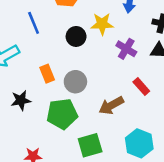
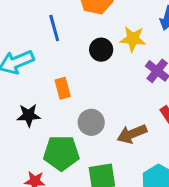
gray circle: (75, 82) -> (91, 122), moved
green pentagon: (62, 114) -> (61, 153), moved

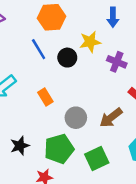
blue line: (54, 28) -> (39, 49), moved
black star: (29, 115) -> (20, 146), moved

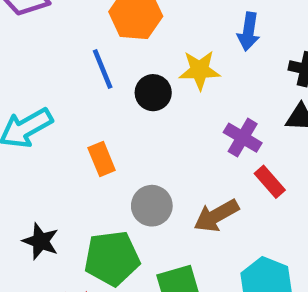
purple cross: (117, 62) -> (243, 138), moved
black star: (20, 146) -> (41, 241), turned 30

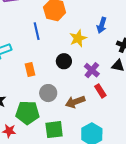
yellow star: (200, 70) -> (78, 38), turned -30
black circle: (153, 93) -> (64, 61), moved

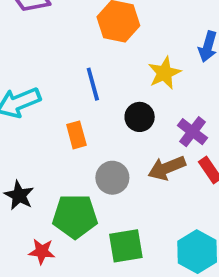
blue line: (37, 31) -> (93, 84), moved
brown arrow: (75, 102) -> (167, 168), moved

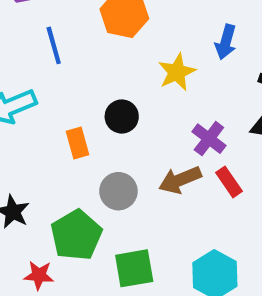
blue line: (93, 84) -> (54, 45), moved
black circle: (140, 117) -> (122, 116), moved
green pentagon: (75, 216) -> (76, 235), turned -30

